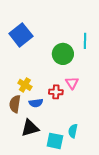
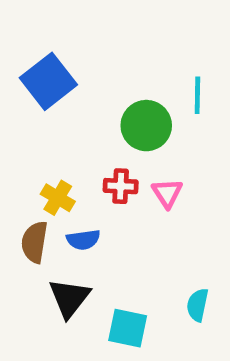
red cross: (56, 92) -> (121, 186), moved
black triangle: (30, 128) -> (69, 298), turned -36
cyan semicircle: (73, 131) -> (197, 305), moved

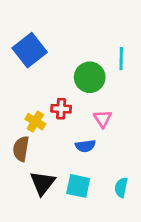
red cross: (121, 186) -> (61, 109), moved
blue semicircle: (83, 240) -> (85, 146), moved
cyan square: (128, 328) -> (78, 186), moved

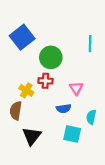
green circle: (90, 77) -> (51, 57), moved
cyan square: (78, 186) -> (72, 134), moved
cyan semicircle: (121, 187) -> (91, 117), moved

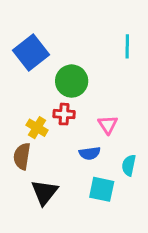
cyan line: (90, 44) -> (127, 46), moved

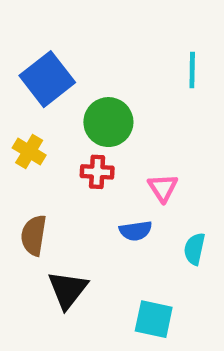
yellow cross: (37, 128) -> (29, 152), moved
cyan square: (102, 189) -> (154, 319), moved

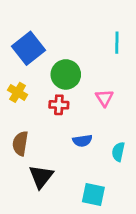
pink triangle: (163, 188) -> (104, 98), moved

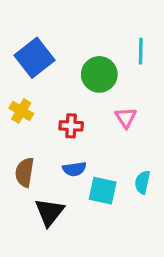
green circle: (66, 74) -> (99, 74), moved
blue semicircle: (82, 141) -> (74, 169), moved
cyan square: (93, 194) -> (103, 191), moved

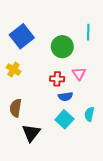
red cross: (71, 126) -> (57, 79), moved
blue semicircle: (74, 169) -> (65, 97), moved
cyan square: (103, 191) -> (64, 119), turned 30

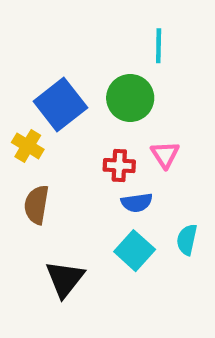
cyan line: (88, 32) -> (159, 46), moved
blue square: (22, 36) -> (60, 105), moved
brown semicircle: (16, 108) -> (36, 205), moved

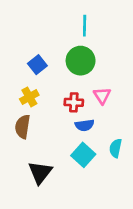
cyan line: (159, 46) -> (85, 26), moved
blue square: (60, 105) -> (37, 65), size x0.6
yellow cross: (28, 146) -> (29, 97), moved, turned 30

